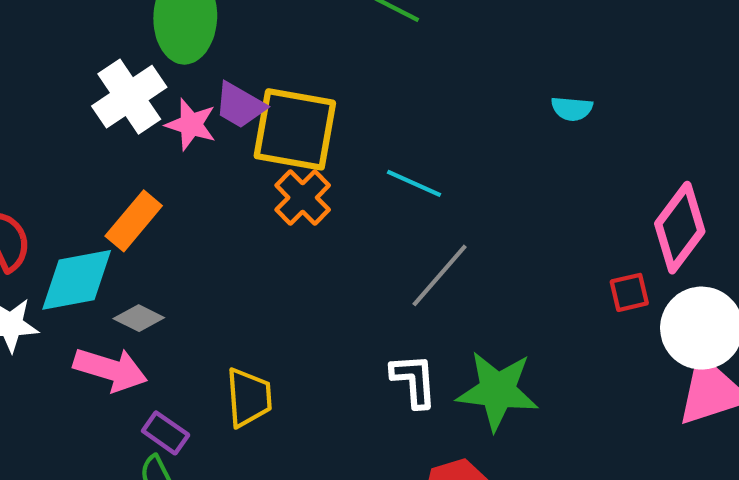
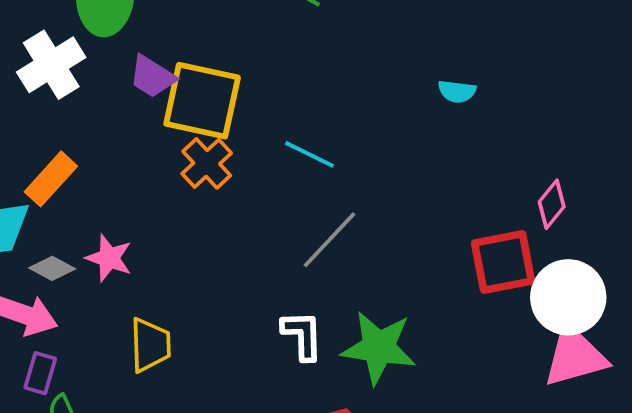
pink star: (191, 125) -> (109, 258), moved
pink diamond: (680, 228) -> (552, 204), size x0.6
red square: (629, 292) -> (503, 262), size x1.8
purple rectangle: (166, 433) -> (40, 373), moved, turned 69

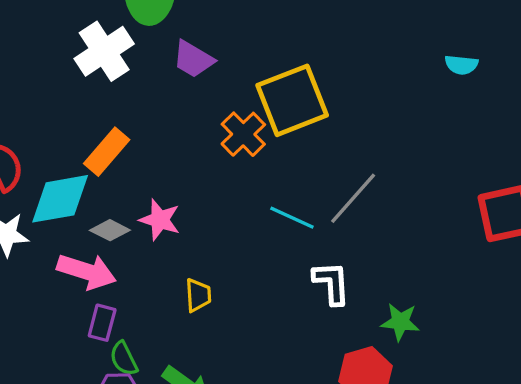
yellow square: (202, 101) -> (292, 100), moved, turned -32
cyan line: (309, 154) -> (292, 218), moved
yellow trapezoid: (150, 345) -> (198, 295), size x0.7
green star: (379, 348) -> (400, 322), moved, size x0.6

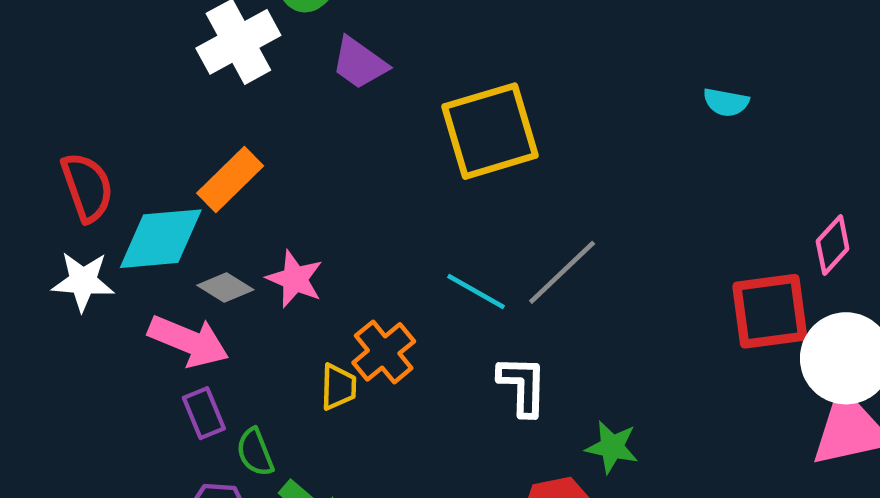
orange cross: (243, 134) -> (384, 352), moved
purple rectangle: (102, 323) -> (204, 413), turned -42
green semicircle: (124, 359) -> (255, 452), moved

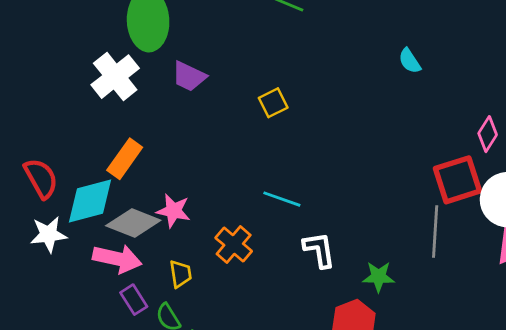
cyan semicircle: (726, 102) -> (410, 61), turned 56
yellow square: (490, 131) -> (273, 103), size x0.5
gray line: (562, 272) -> (435, 232), moved, turned -33
gray diamond: (225, 287) -> (133, 223), size x1.6
yellow trapezoid: (338, 387) -> (180, 274), moved

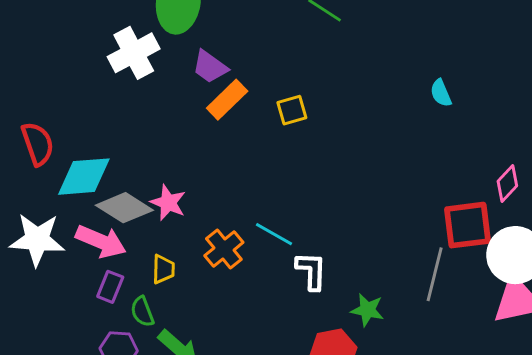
orange rectangle: (125, 159) -> (227, 100), moved
cyan line: (282, 199) -> (274, 234), moved
white star: (49, 234) -> (37, 240), moved, size x1.4
purple rectangle: (134, 300) -> (110, 287), turned 44

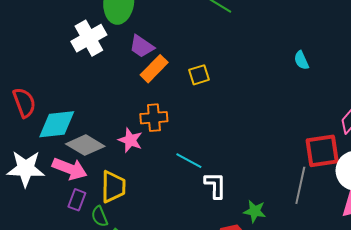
pink star: (168, 203) -> (130, 140), moved
orange cross: (224, 249) -> (154, 118), moved, turned 36
yellow trapezoid: (163, 269) -> (113, 187), size x1.6

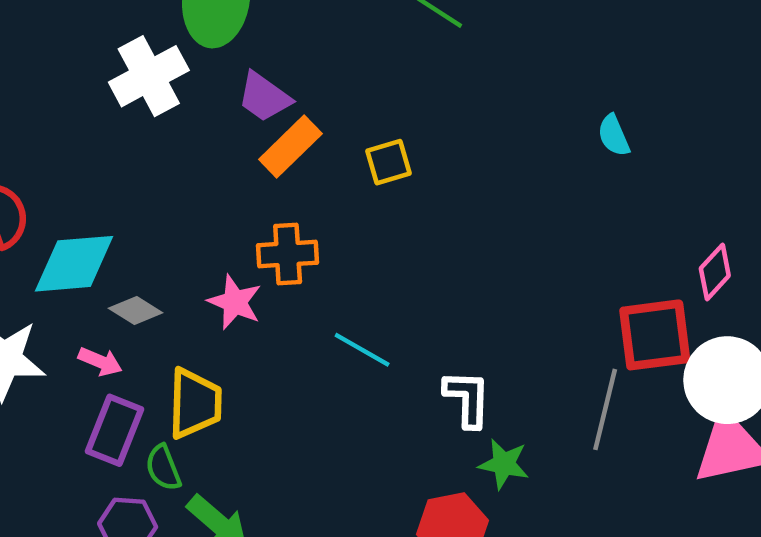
gray diamond: (85, 145) -> (136, 311), size x0.6
pink arrow: (70, 169) -> (100, 362), size x0.6
white L-shape: (215, 185) -> (467, 399), moved
purple rectangle: (77, 200) -> (115, 430), size x1.4

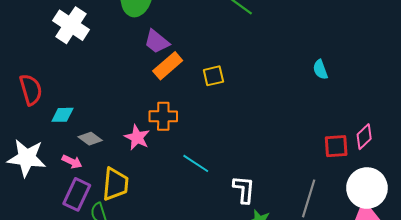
white cross: (149, 76) -> (71, 25), moved, turned -32
cyan diamond: (74, 264) -> (62, 115), size x0.6
red square: (655, 335) -> (336, 146), moved, size x0.7

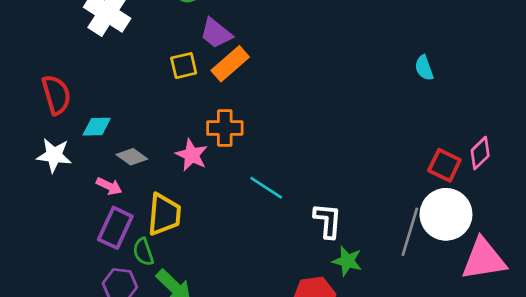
yellow square: (213, 76) -> (184, 66), moved
red square: (336, 146) -> (444, 165), turned 30
white star: (27, 158) -> (54, 155), moved, size x0.7
white circle: (367, 188) -> (446, 214), moved

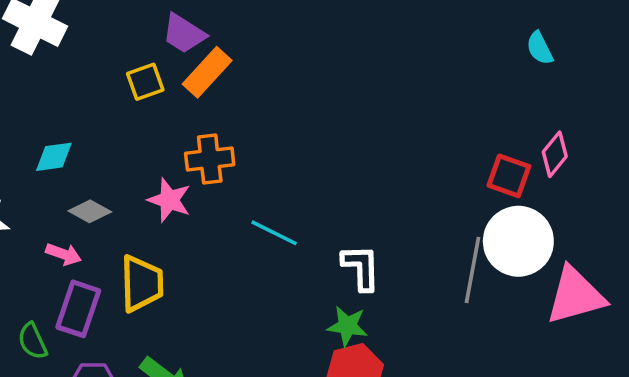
cyan semicircle: (424, 68) -> (540, 48), moved
cyan diamond: (97, 127) -> (54, 157), moved
green semicircle: (143, 252) -> (33, 341), moved
green star: (347, 261) -> (347, 326), moved

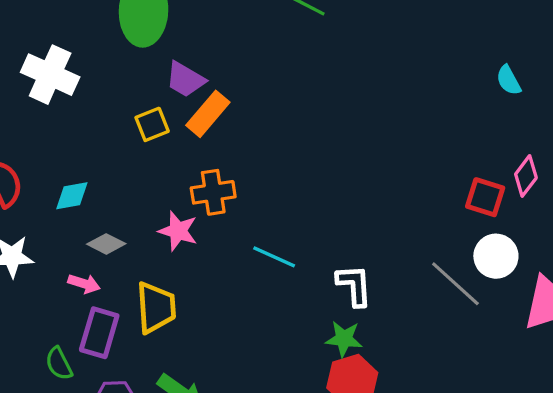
white circle: (518, 241) -> (496, 256), size x0.7
gray line: (473, 270) -> (455, 284), turned -56

